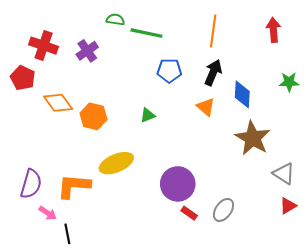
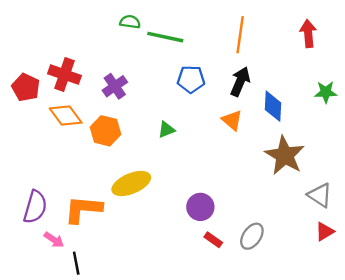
red cross: (44, 46) -> (64, 75), moved
purple cross: (87, 51) -> (115, 86), moved
purple circle: (178, 184) -> (200, 207), size x0.7

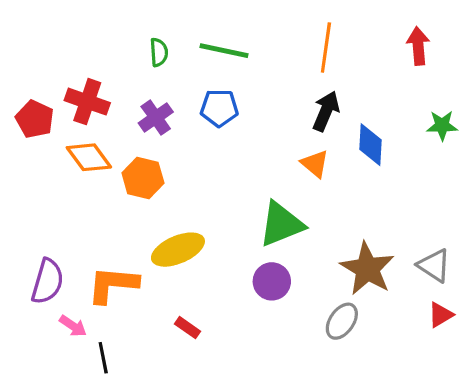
green semicircle: (130, 22) -> (159, 52), moved, turned 78
blue pentagon: (191, 79) -> (219, 108), moved
green triangle: (166, 130) -> (281, 224), moved, size x2.0
brown star: (285, 155) -> (367, 269), moved
red rectangle: (213, 240) -> (187, 328), moved

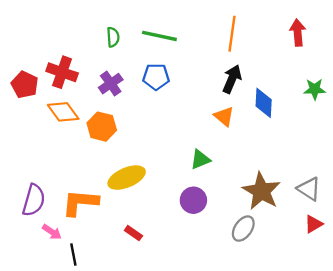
green triangle: (281, 224) -> (200, 159), size x0.6

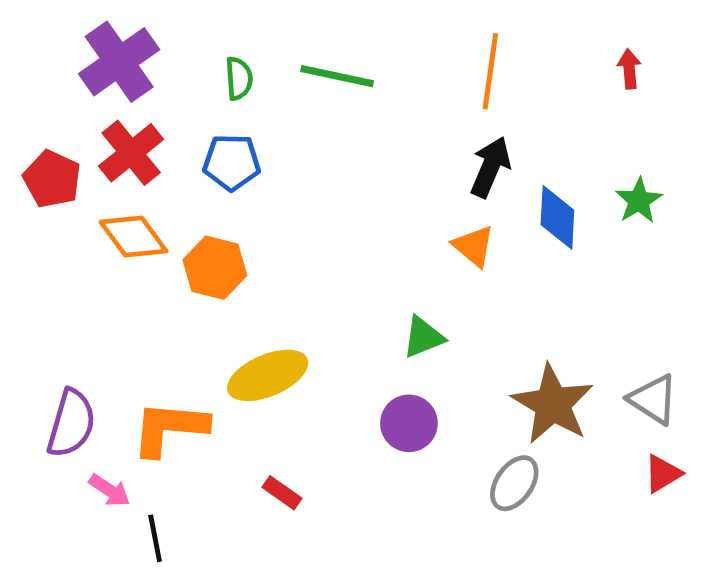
red arrow: (298, 33) -> (629, 69), size x0.7
red cross: (62, 72) -> (131, 153), turned 32
blue pentagon: (156, 77) -> (232, 162), moved
purple cross: (111, 84) -> (119, 62), moved, size x1.5
green star: (315, 89) -> (639, 201), moved, turned -30

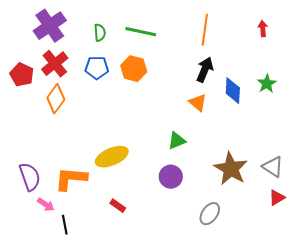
orange diamond: (134, 237) -> (56, 99), turned 72
orange hexagon: (215, 268) -> (134, 69), moved
purple semicircle: (71, 423) -> (30, 177), turned -36
gray ellipse: (514, 483) -> (210, 214), moved

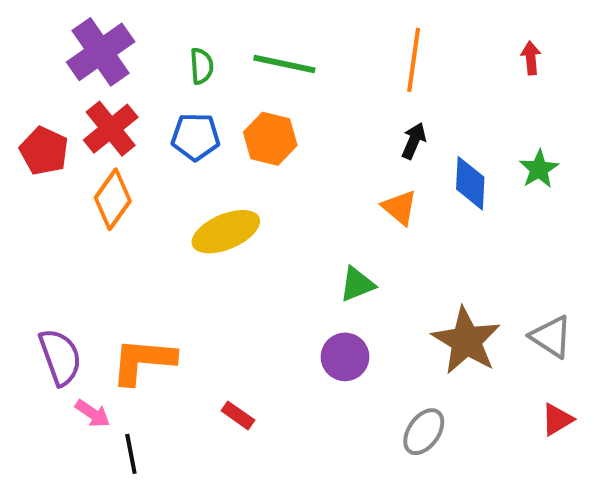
black arrow: (205, 70) -> (414, 141), size x0.7
yellow ellipse: (112, 157) -> (226, 232), moved
red triangle: (277, 198) -> (557, 420), moved

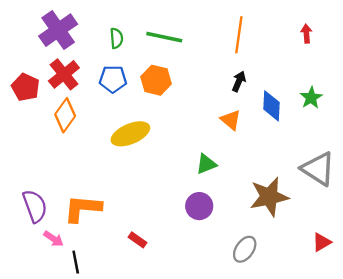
gray triangle: (551, 337) -> (318, 169), moved, size x1.4
brown star: (466, 341) -> (269, 197), turned 30

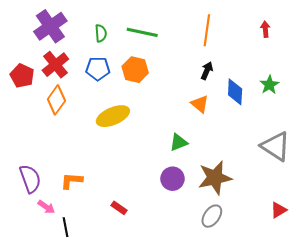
brown star: (269, 197) -> (215, 178), moved
orange L-shape: (83, 208) -> (72, 181), size x0.7

